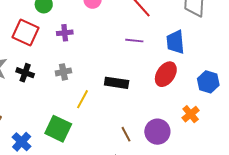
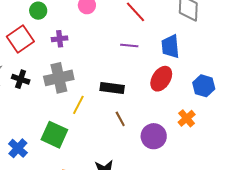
red square: (26, 33) -> (20, 39), turned 32
gray cross: (63, 72) -> (59, 78), size x1.8
brown line: (126, 134) -> (120, 119), moved

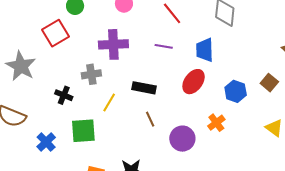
purple cross: (60, 39) -> (113, 44), moved, size x1.8
gray cross: (59, 78) -> (91, 74), size x0.7
black cross: (21, 79) -> (64, 95), moved
green square: (54, 135) -> (83, 131), turned -32

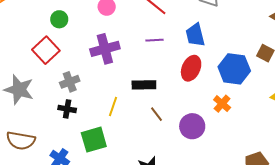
gray cross: (91, 74) -> (70, 82), moved
blue hexagon: (236, 91) -> (234, 69), size x1.4

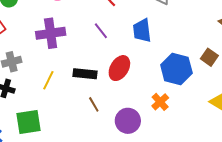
purple line: (155, 40) -> (101, 31), turned 48
red ellipse: (191, 68) -> (119, 68), moved
yellow line: (113, 106) -> (48, 80), moved

